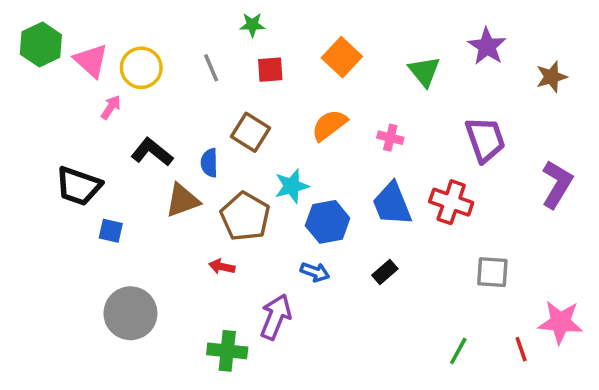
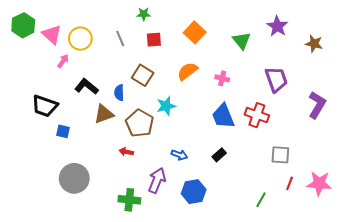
brown star: (552, 77) -> (314, 44), turned 30
blue hexagon: (328, 222) -> (194, 192), moved
red line: (521, 349) -> (290, 183), moved, turned 40

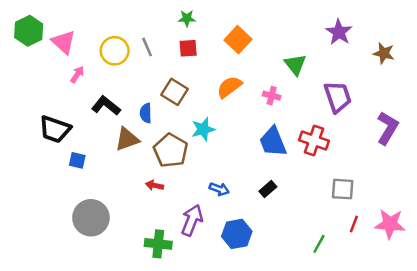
green star: (144, 14) -> (187, 18), moved
yellow circle: (80, 39) -> (115, 51), moved
green triangle: (242, 41) -> (295, 64), moved

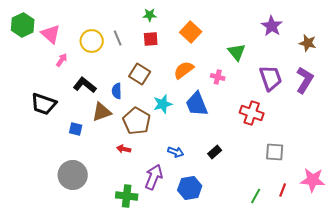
purple L-shape: (388, 128) -> (305, 80), moved
blue trapezoid: (273, 142) -> (197, 104), moved
blue square: (77, 160) -> (76, 129), moved
red line: (354, 224) -> (283, 190), moved

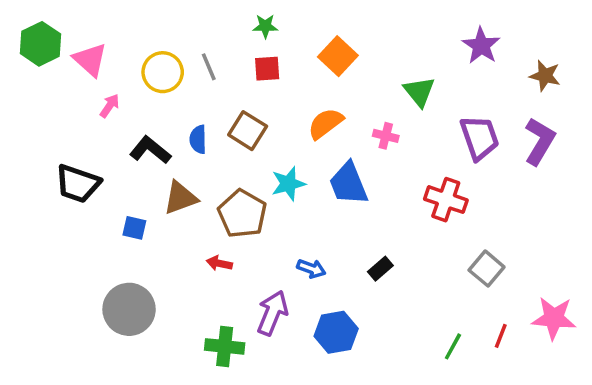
blue semicircle: (117, 91) -> (198, 139), moved
gray square: (275, 152) -> (487, 269), turned 36

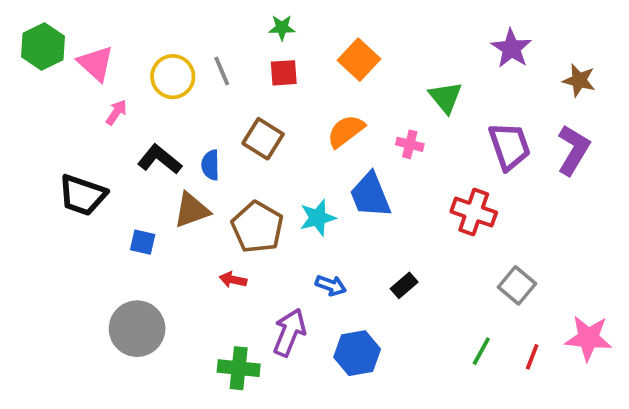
blue semicircle: (198, 139) -> (210, 165), moved
cyan star: (288, 184) -> (318, 218), moved
green line: (453, 346) -> (481, 351), moved

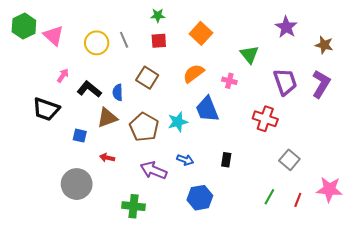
pink arrow: (116, 112) -> (63, 76), moved
red arrow: (233, 280) -> (107, 158), moved
black rectangle: (404, 285) -> (226, 160), turned -40
purple arrow: (289, 332) -> (154, 170), moved, turned -90

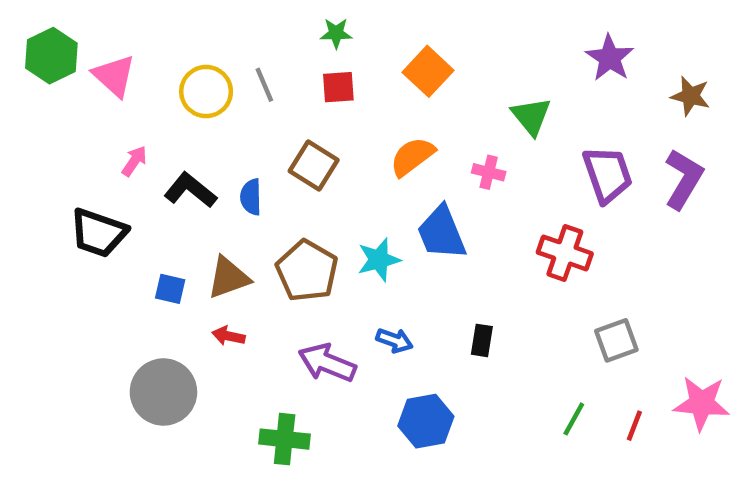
brown triangle: (107, 118) -> (228, 278), moved
gray square: (289, 160) -> (616, 340), turned 30

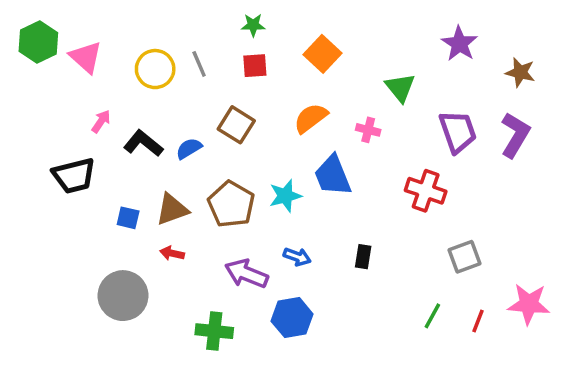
blue semicircle: (251, 197) -> (189, 148), turned 60
black trapezoid: (98, 233) -> (74, 176), turned -33
blue hexagon: (426, 421) -> (292, 318), moved

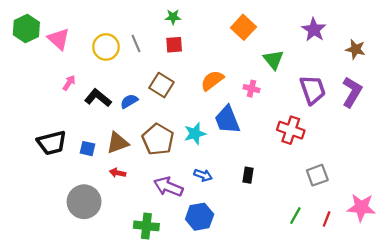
orange square: (323, 54) -> (243, 27), moved
black trapezoid: (74, 176) -> (52, 143), moved

